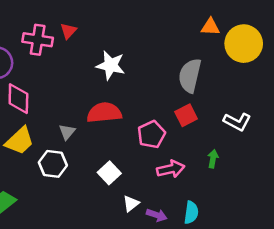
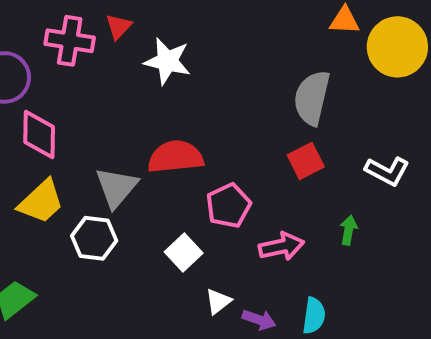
white star: (111, 65) -> (167, 61), moved
gray triangle: (67, 132) -> (116, 187), size x1.6
pink pentagon: (152, 134) -> (228, 206), moved

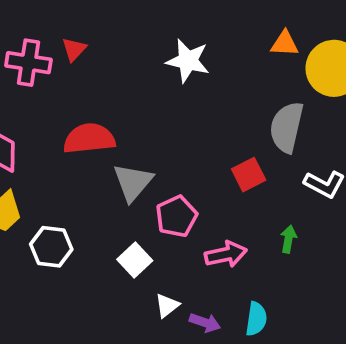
white star: (167, 61) -> (188, 61), moved
gray semicircle: (312, 98) -> (287, 127), moved
red semicircle: (175, 157) -> (89, 139), moved
gray triangle: (116, 187) -> (133, 182), moved

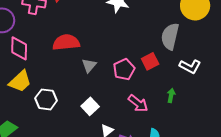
gray triangle: (133, 182) -> (89, 65), size x0.7
pink pentagon: (176, 216) -> (124, 69), moved
pink arrow: (226, 254) -> (138, 103), turned 50

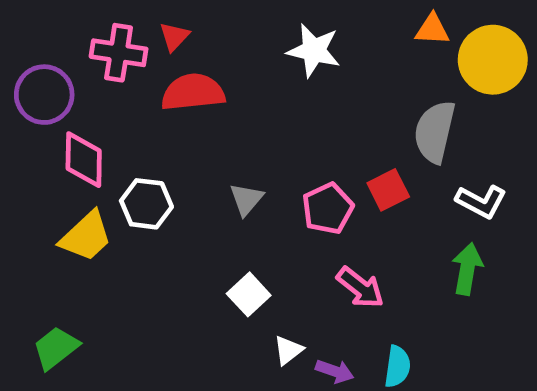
red semicircle: (66, 42) -> (193, 92), moved
green arrow: (171, 95) -> (467, 269), moved, size x1.5
white hexagon: (46, 99) -> (146, 204), moved

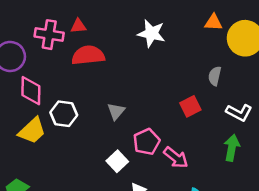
red triangle: (174, 36) -> (78, 26), turned 42
gray semicircle: (435, 132) -> (215, 76), size x0.6
pink pentagon: (328, 208) -> (147, 142), moved

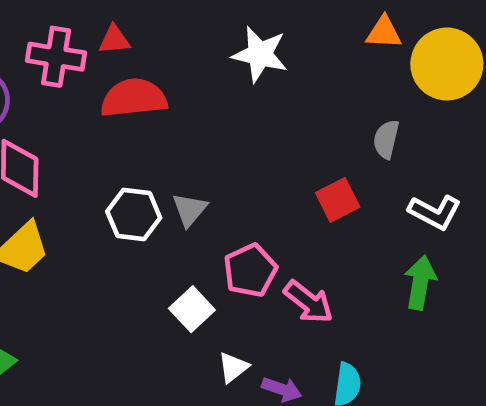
white hexagon: (64, 114) -> (134, 215), moved

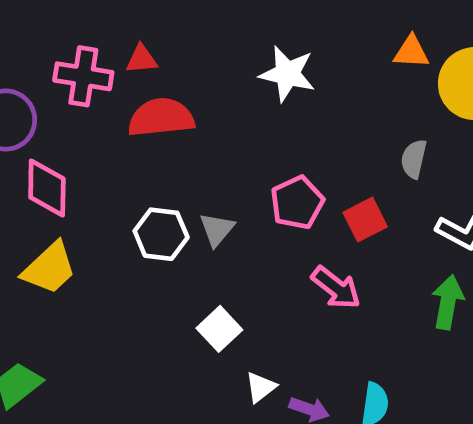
pink pentagon: (250, 270) -> (297, 203), moved
pink arrow: (308, 302) -> (336, 288), moved

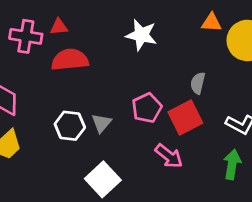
gray semicircle: (414, 159) -> (198, 83), moved
red square: (365, 220) -> (185, 118), size x1.4
white square: (219, 329) -> (103, 179), size x1.4

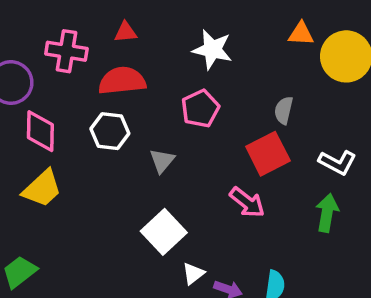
red triangle: (59, 27) -> (126, 32), moved
pink pentagon: (147, 108) -> (200, 109), moved
white hexagon: (70, 126) -> (110, 131), moved

